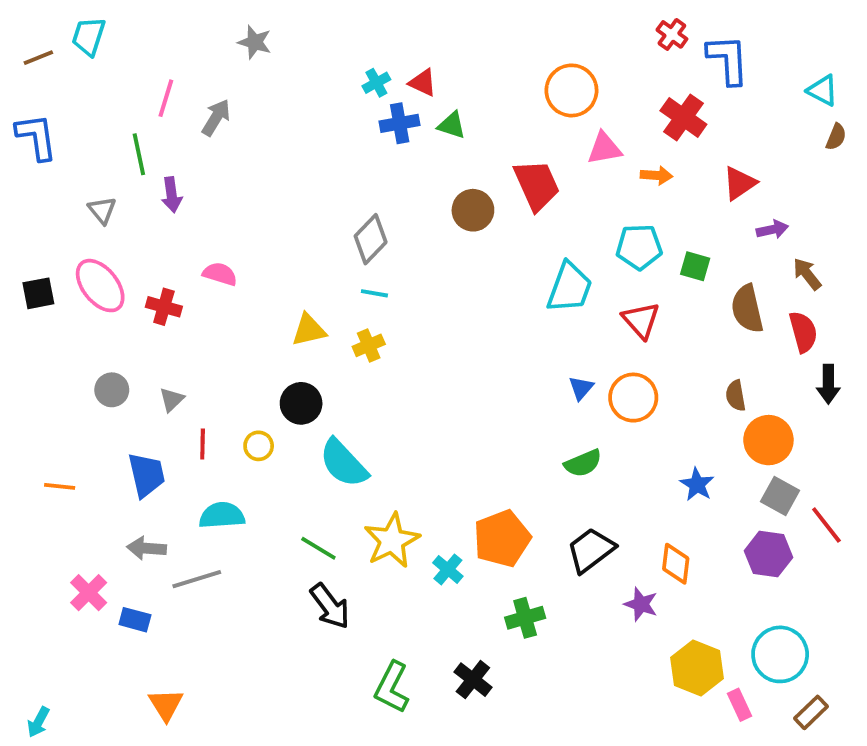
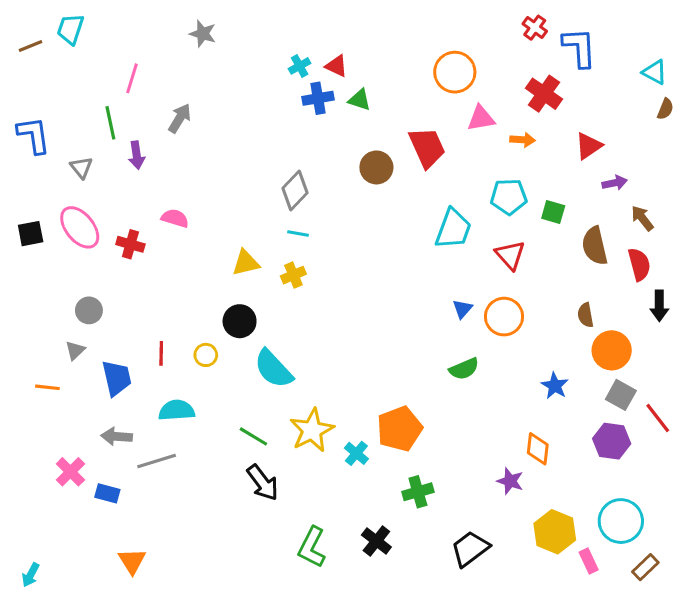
gray arrow: (216, 118) -> (180, 118), moved
blue L-shape: (36, 137) -> (34, 135), moved
gray triangle: (172, 400) -> (75, 350), moved
black trapezoid: (591, 550) -> (470, 549), moved

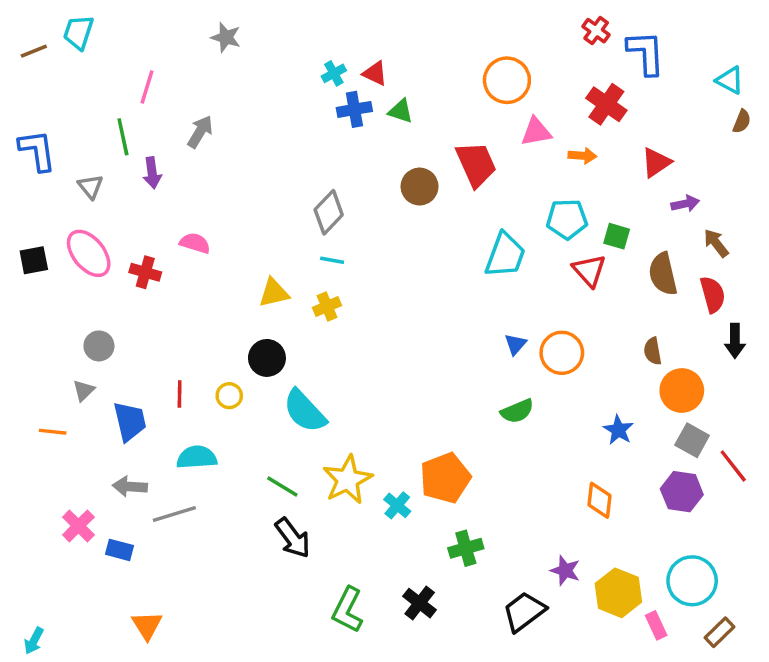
red triangle: (510, 255) -> (589, 271), moved
purple star: (510, 481) -> (565, 571), moved

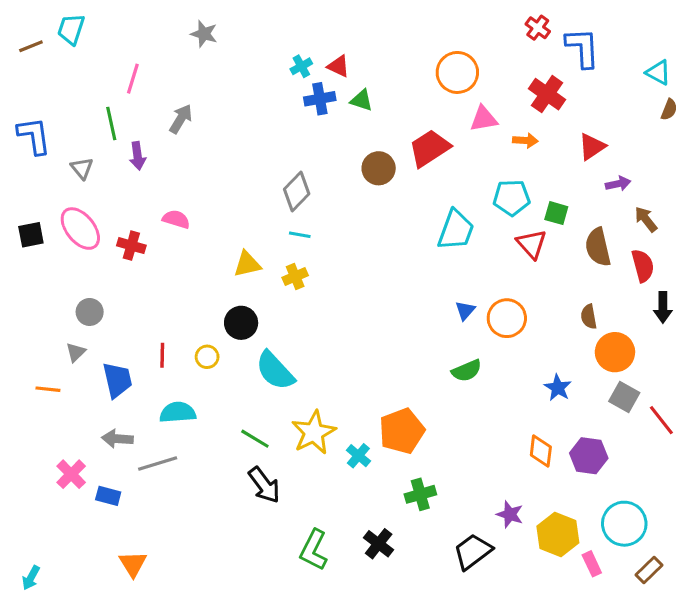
red trapezoid: (476, 164) -> (430, 148), turned -99
purple hexagon: (682, 492) -> (589, 456), moved

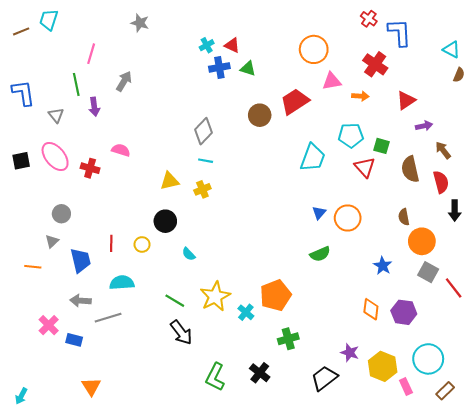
cyan semicircle: (275, 371) -> (189, 254), size x0.5

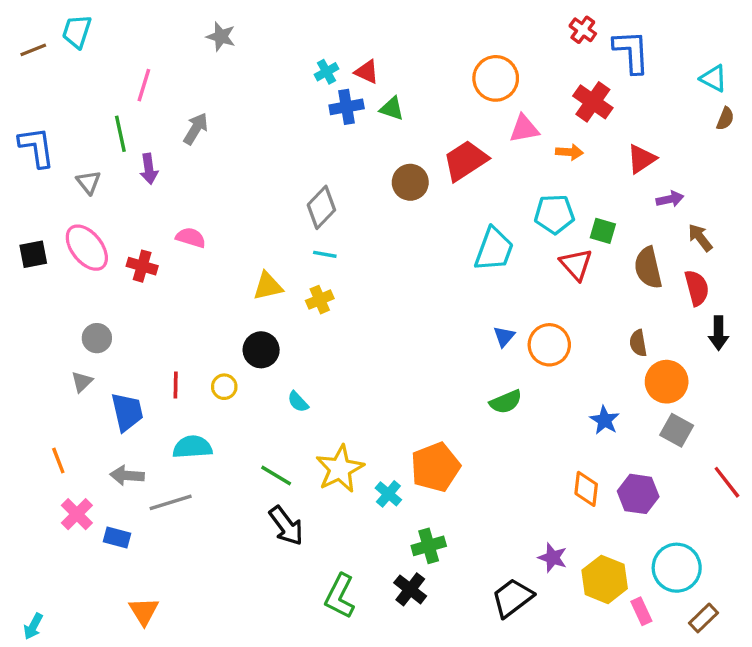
orange line: (33, 267) -> (58, 460), moved, turned 63
red line: (454, 288) -> (727, 482), moved
green cross: (288, 339) -> (429, 546), moved

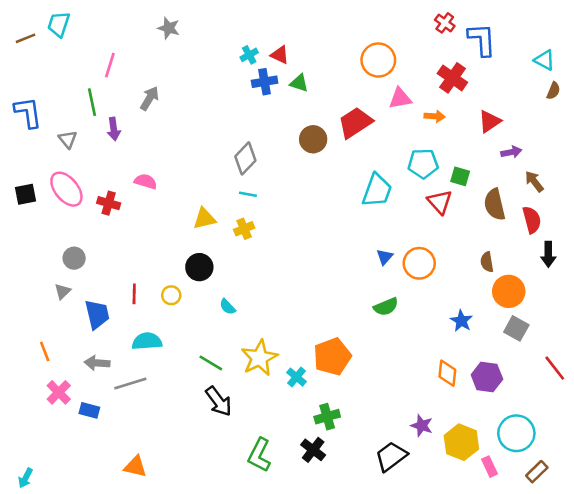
orange triangle: (144, 611) -> (135, 467), moved, turned -45

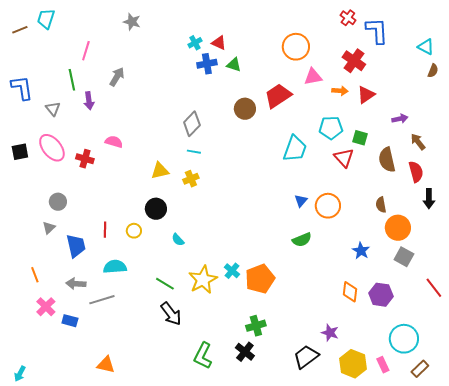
red triangle: (490, 121) -> (366, 95), moved
cyan cross: (296, 377) -> (232, 271), moved
yellow hexagon: (461, 442) -> (353, 364), moved

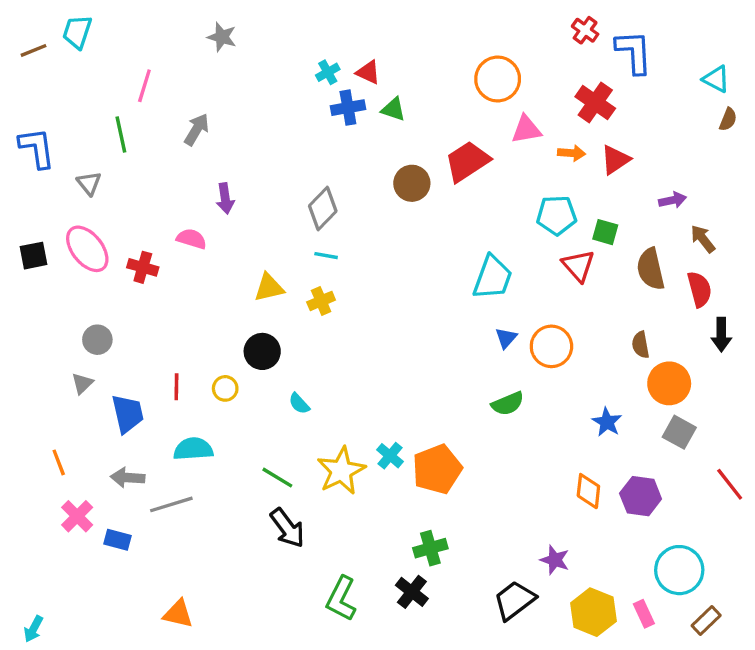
purple arrow: (89, 101) -> (225, 198), moved
cyan trapezoid: (295, 149) -> (493, 277), moved

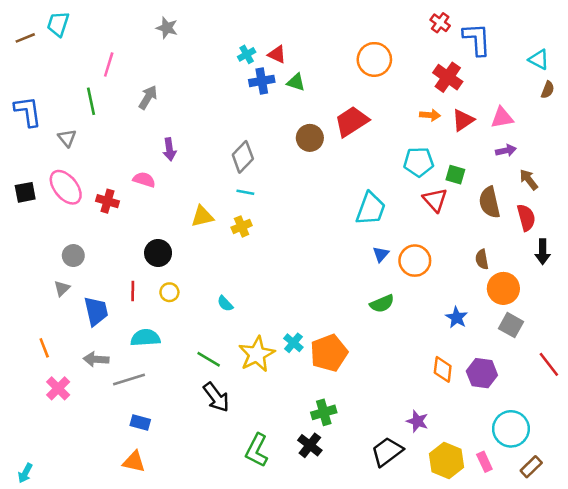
pink triangle: (526, 129) -> (502, 118), moved
black circle: (262, 351) -> (158, 253), moved
blue rectangle: (118, 540) -> (140, 423), moved

